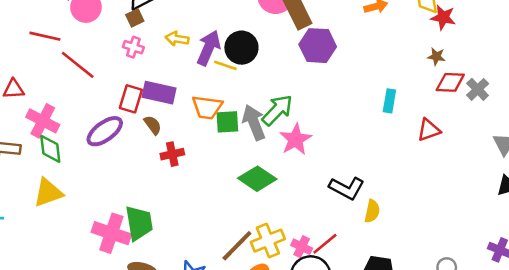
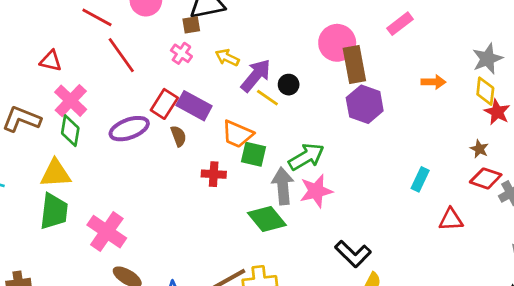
black circle: (241, 48) -> (289, 85), size x0.6
gray arrow: (254, 122) -> (283, 186), moved
red cross: (172, 154) -> (214, 174), moved
green trapezoid: (139, 223) -> (54, 211), moved

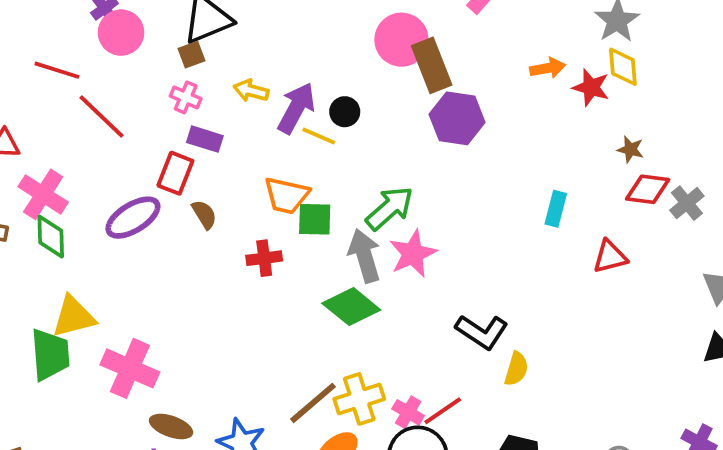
purple rectangle: (194, 106) -> (205, 139), moved, size x0.7
red star: (497, 112) -> (591, 87), moved
yellow triangle: (56, 173) -> (74, 317), moved

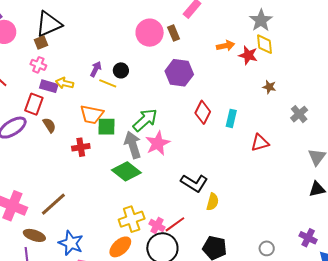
brown rectangle: (432, 65) -> (174, 33), moved, size x0.6
yellow arrow: (251, 91) -> (65, 83), moved
purple arrow: (296, 108) -> (96, 69), size x0.6
red diamond: (648, 189) -> (203, 112), moved, turned -70
brown line: (313, 403) -> (53, 204), moved

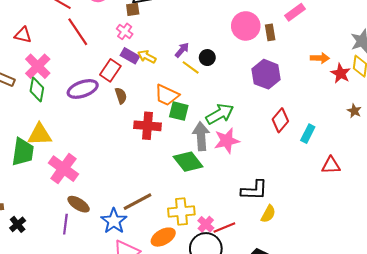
red cross: (81, 147) -> (147, 126), size x1.4
black L-shape: (194, 183) -> (254, 190), turned -44
brown line: (53, 204) -> (137, 202), moved

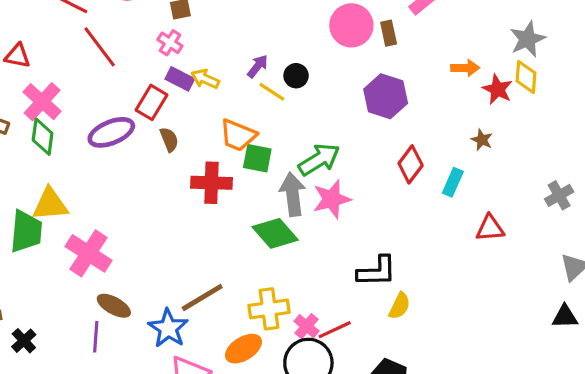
brown star: (354, 111) -> (482, 140), moved

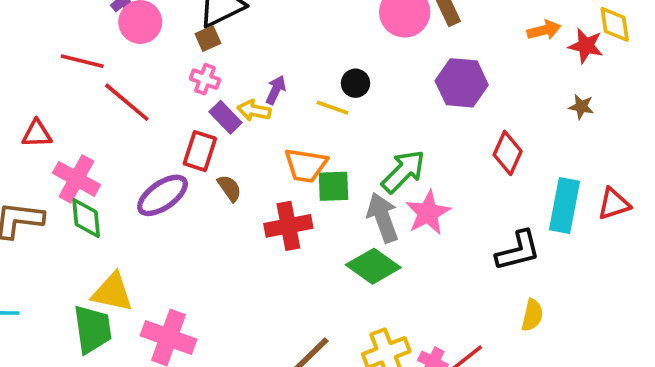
purple arrow: (258, 66) -> (276, 90), moved
purple rectangle: (180, 79) -> (225, 117), turned 32
cyan rectangle: (453, 182) -> (564, 206), moved, size x1.6
yellow triangle: (50, 204) -> (112, 292), turned 30
black L-shape: (377, 271) -> (518, 251), moved

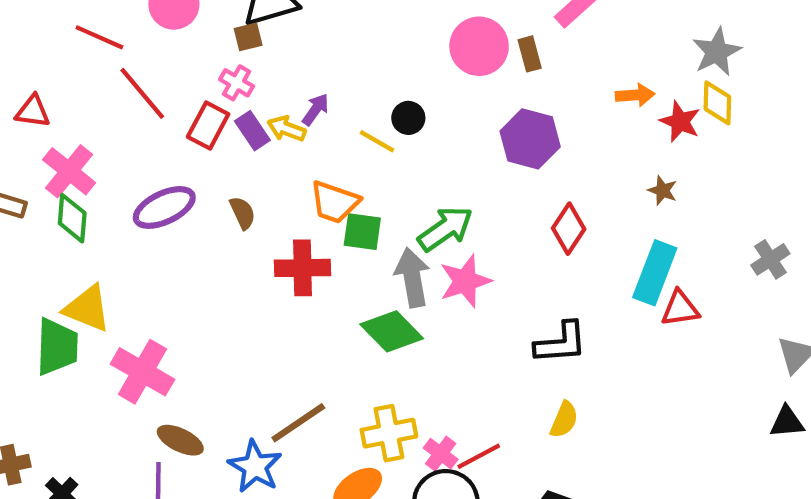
red rectangle: (200, 151) -> (208, 125), moved
cyan rectangle: (564, 206) -> (655, 273), moved

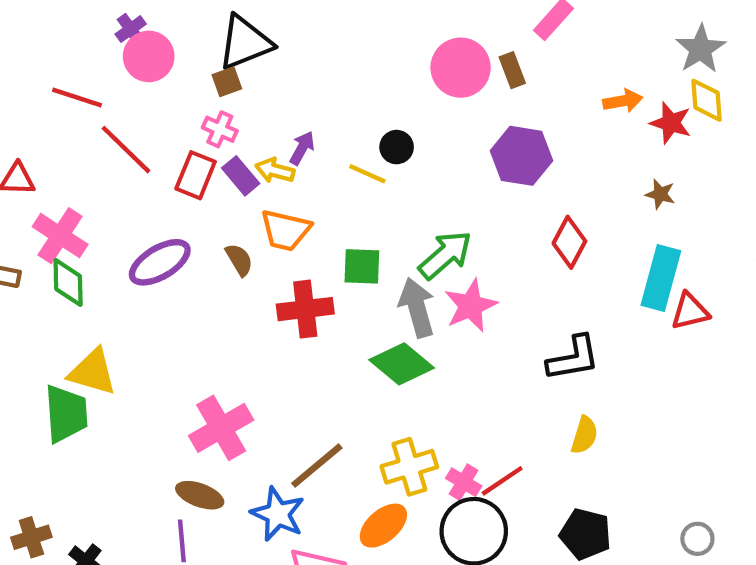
orange trapezoid: (335, 202) -> (285, 230), moved
pink cross: (142, 372) -> (221, 428), moved, turned 36

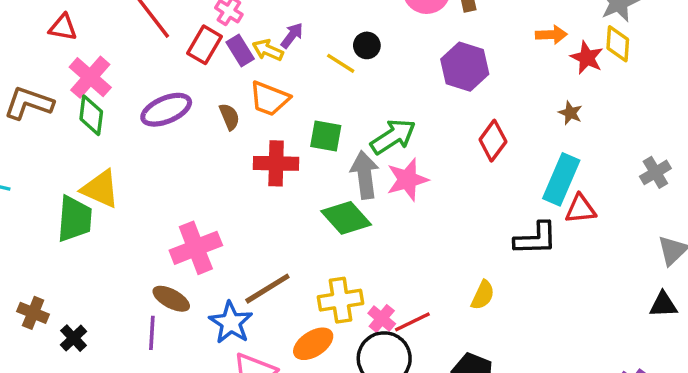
black L-shape: (573, 358) -> (536, 239), moved
brown cross: (31, 537) -> (33, 313), turned 32

